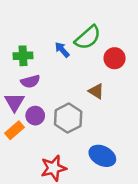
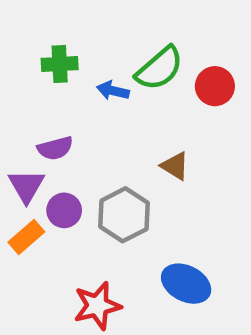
blue arrow: (62, 50) -> (113, 91), turned -35
green cross: (23, 56) -> (60, 64), moved
red circle: (115, 58) -> (215, 86), moved

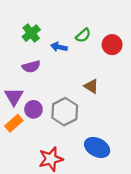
green cross: (60, 64) -> (31, 33), turned -36
green semicircle: (159, 68) -> (83, 35), size x0.6
purple semicircle: (55, 148) -> (31, 67), moved

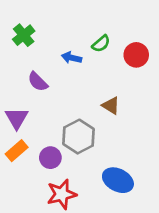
green cross: (31, 33) -> (24, 35), moved
purple semicircle: (31, 67) -> (38, 82), turned 60
purple circle: (34, 109) -> (50, 158), moved

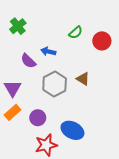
blue arrow: (71, 58) -> (48, 51), moved
gray hexagon: (79, 137) -> (55, 84), moved
blue ellipse: (118, 180) -> (72, 130), moved

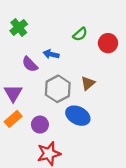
brown triangle: (83, 79) -> (88, 83), turned 48
blue ellipse: (72, 130) -> (78, 116), moved

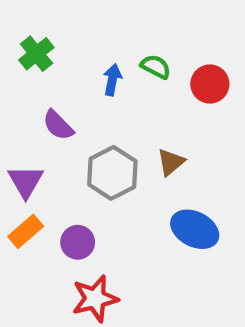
green semicircle: (80, 34) -> (156, 67), turned -112
blue arrow: (51, 54) -> (112, 80), moved, turned 88
blue ellipse: (78, 116) -> (195, 229), moved

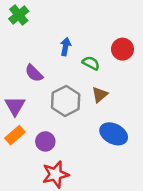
green cross: (36, 54) -> (19, 15), moved
green semicircle: (156, 67) -> (91, 63), moved

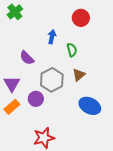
red circle: (122, 49) -> (81, 18), moved
green semicircle: (91, 63) -> (72, 50), turned 48
purple circle: (45, 141) -> (36, 99), moved

